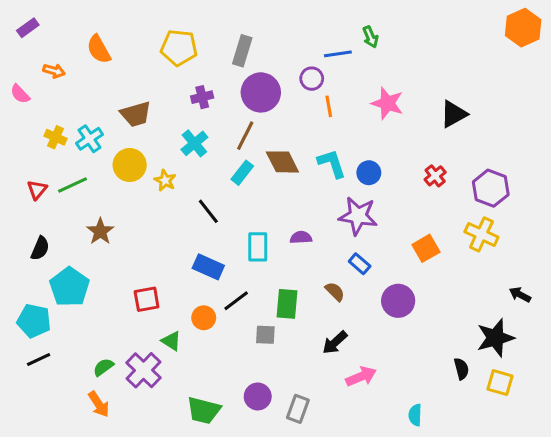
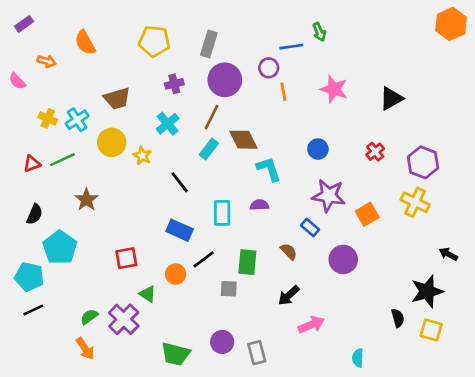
cyan L-shape: (332, 163) -> (269, 169), moved
red triangle: (37, 190) -> (32, 164), turned 30
purple star: (358, 216) -> (329, 196), moved
gray rectangle: (298, 409) -> (257, 353), turned -35

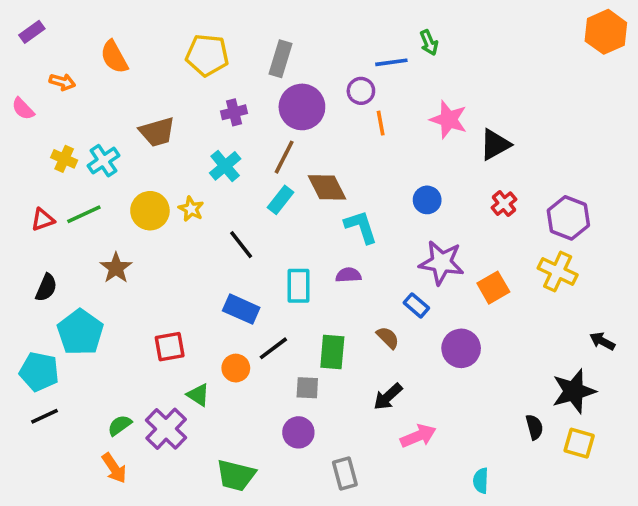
black triangle: (391, 98) -> (495, 145), moved
yellow circle: (112, 142) -> (150, 211), moved
purple circle: (222, 342) -> (298, 432), moved

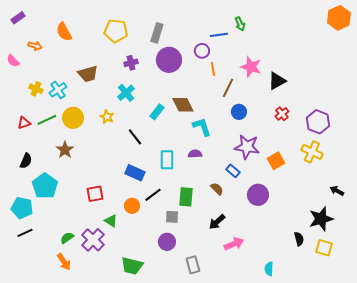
brown line: (284, 157) -> (228, 88), moved
yellow circle: (150, 211) -> (73, 118), moved

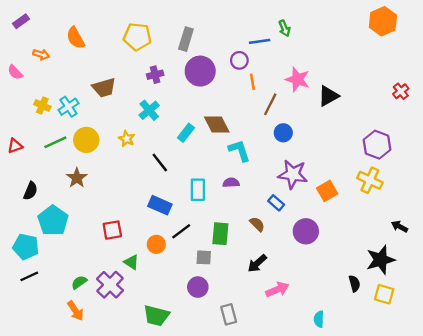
orange hexagon: (339, 18) -> (383, 21), moved
red cross: (282, 114) -> (401, 91), moved
red triangle: (24, 123) -> (15, 146), moved

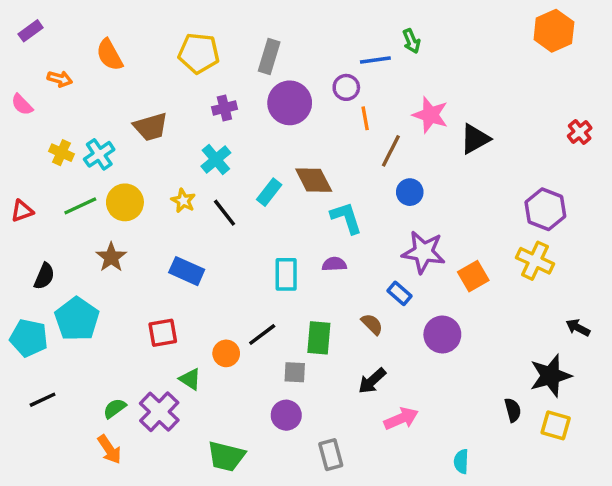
black line: (160, 162) -> (224, 213), moved
blue rectangle: (160, 205) -> (187, 271), moved
cyan pentagon: (26, 247) -> (29, 338), moved

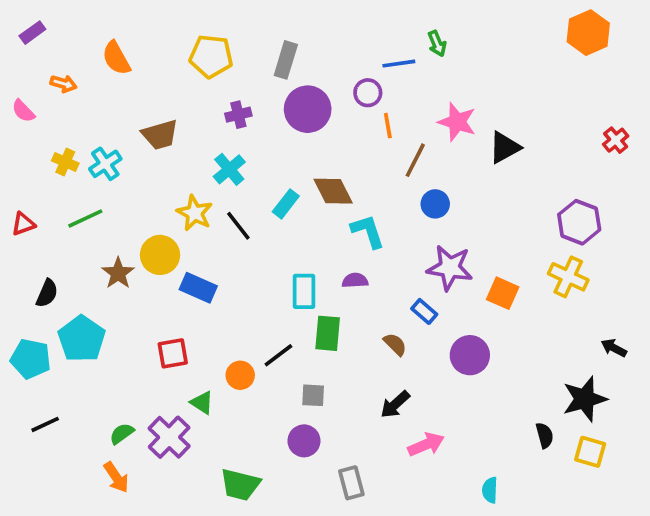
yellow star: (183, 201) -> (195, 213), size x1.4
yellow circle: (125, 202) -> (160, 255), moved
orange square: (473, 276) -> (503, 293), turned -36
green rectangle: (319, 338) -> (328, 333), moved

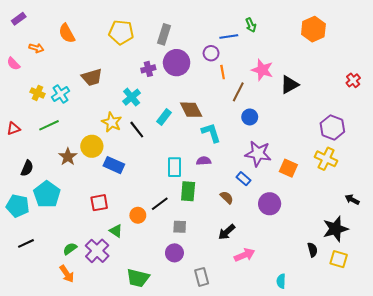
orange hexagon: (588, 33) -> (313, 29), moved
purple cross: (238, 115) -> (148, 69), moved

